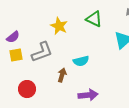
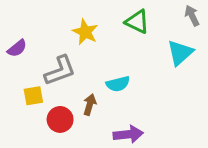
yellow square: (16, 55) -> (33, 96), moved
red circle: (27, 89) -> (60, 119), moved

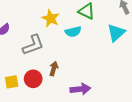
cyan semicircle: (118, 84) -> (73, 32), moved
yellow square: (33, 96) -> (12, 82), moved

